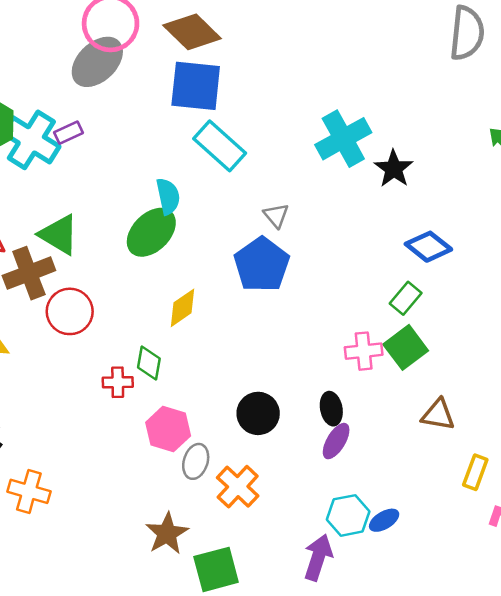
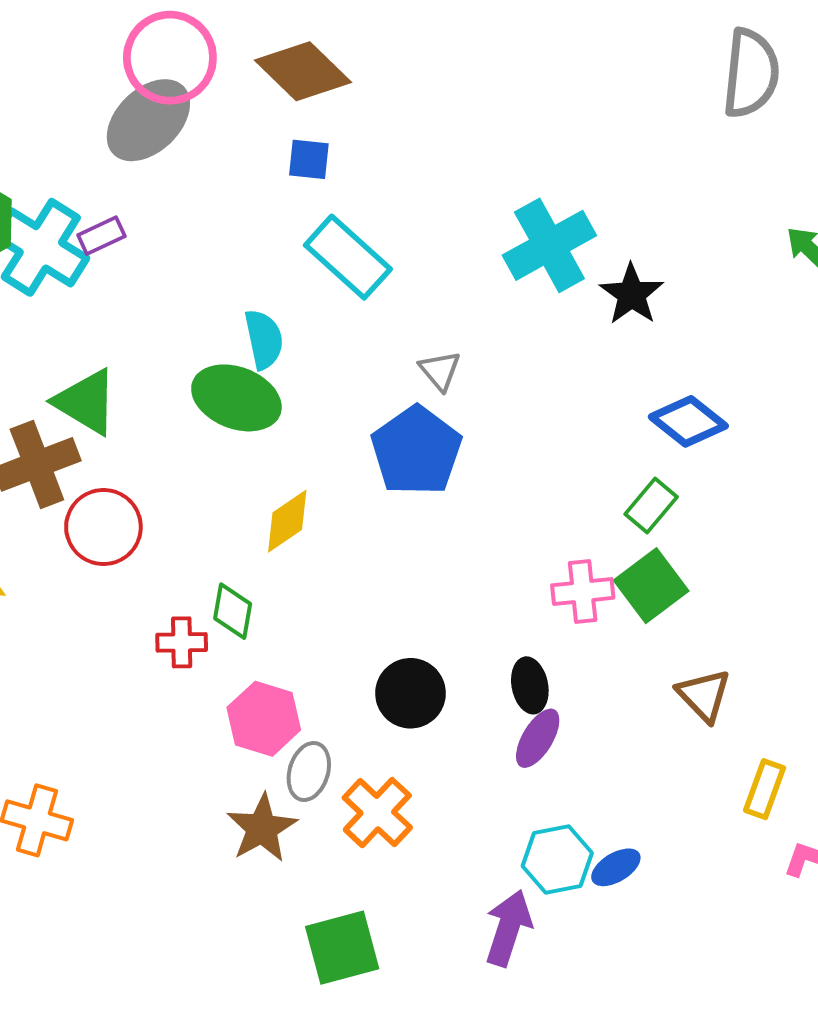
blue square: (196, 86) -> (309, 159), size x0.5
green ellipse: (151, 232) -> (236, 398), turned 66
brown triangle: (438, 415) -> (704, 695), turned 36
brown star: (167, 533) -> (262, 828), moved

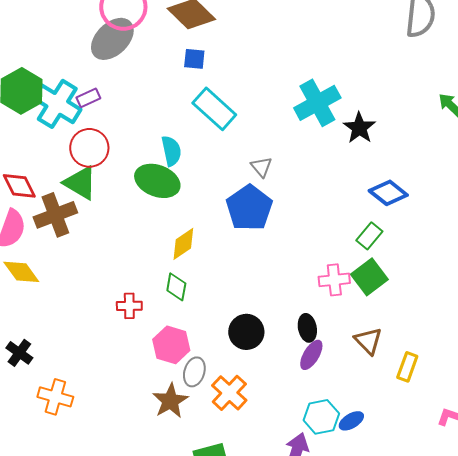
red circle: (103, 527) -> (89, 148), moved
green diamond: (233, 611) -> (176, 287), moved
brown triangle: (704, 695) -> (368, 341), moved
yellow rectangle: (765, 789) -> (407, 367), moved

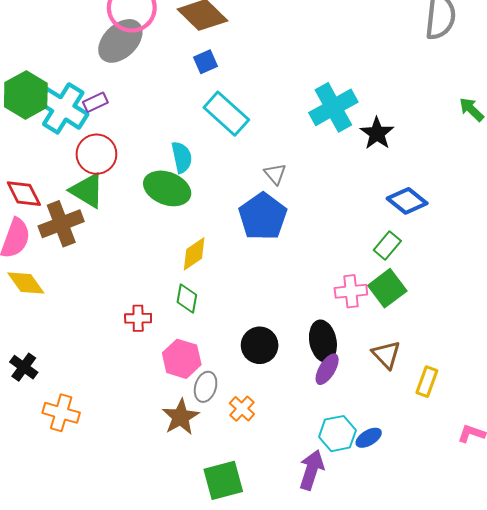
blue square: (194, 59) -> (206, 62), turned -30
black ellipse: (307, 328) -> (323, 341), size x1.4
orange cross: (229, 393) -> (242, 409), size x0.7

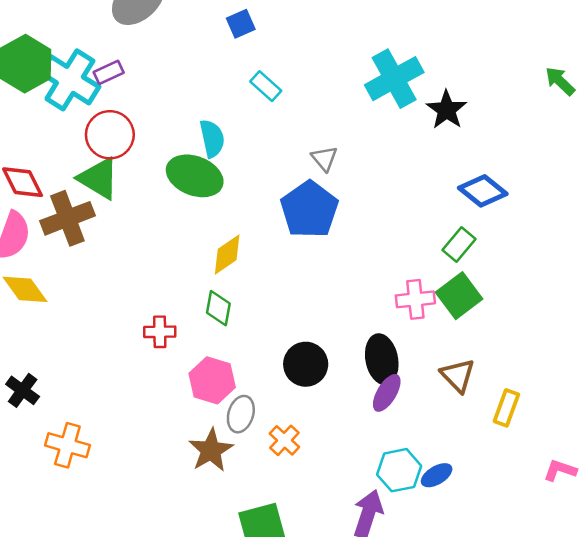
cyan rectangle: (226, 114) -> (266, 86), size x0.6

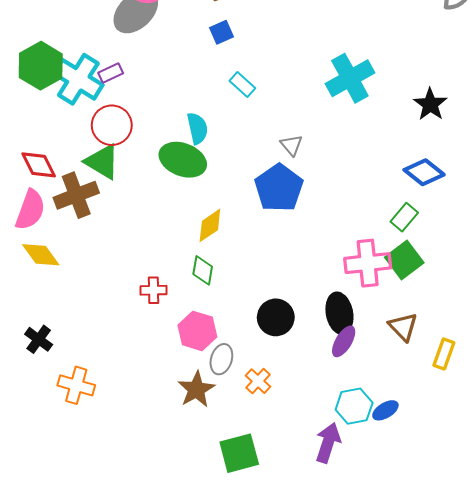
black star: (447, 110) -> (430, 104), moved
pink cross: (415, 299) -> (368, 263), size x1.4

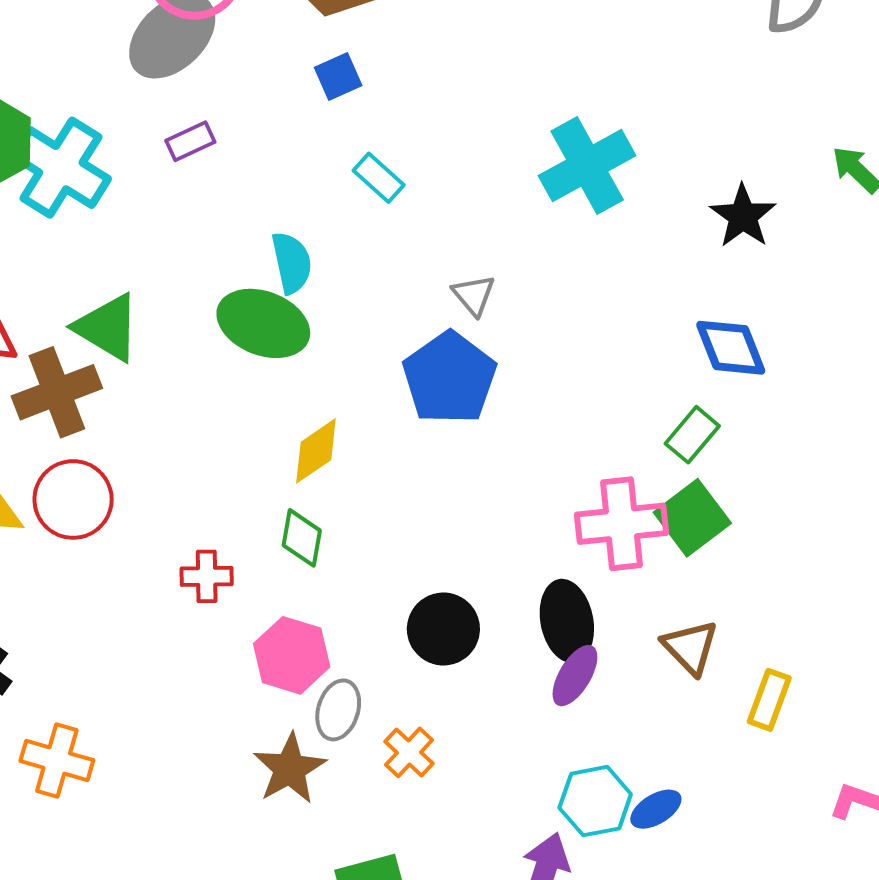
purple rectangle: (111, 73) -> (190, 141), moved
red circle: (112, 125) -> (73, 499), moved
blue diamond: (424, 172) -> (731, 348), turned 30

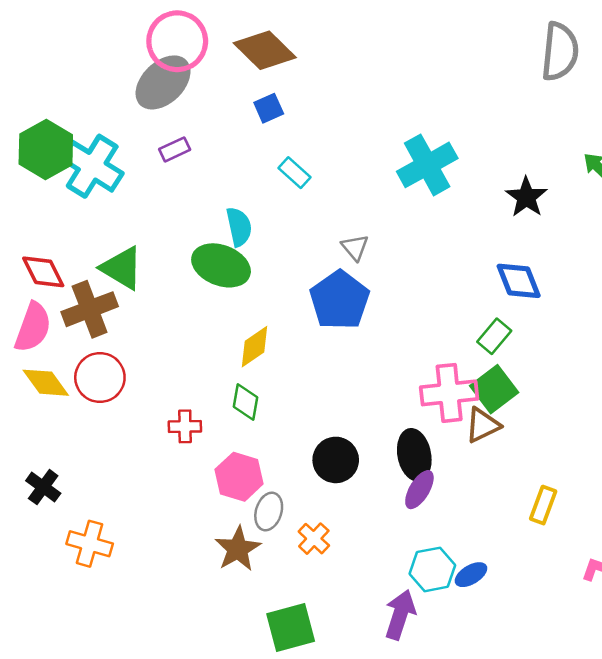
brown triangle: (690, 647) -> (483, 425), moved, turned 48

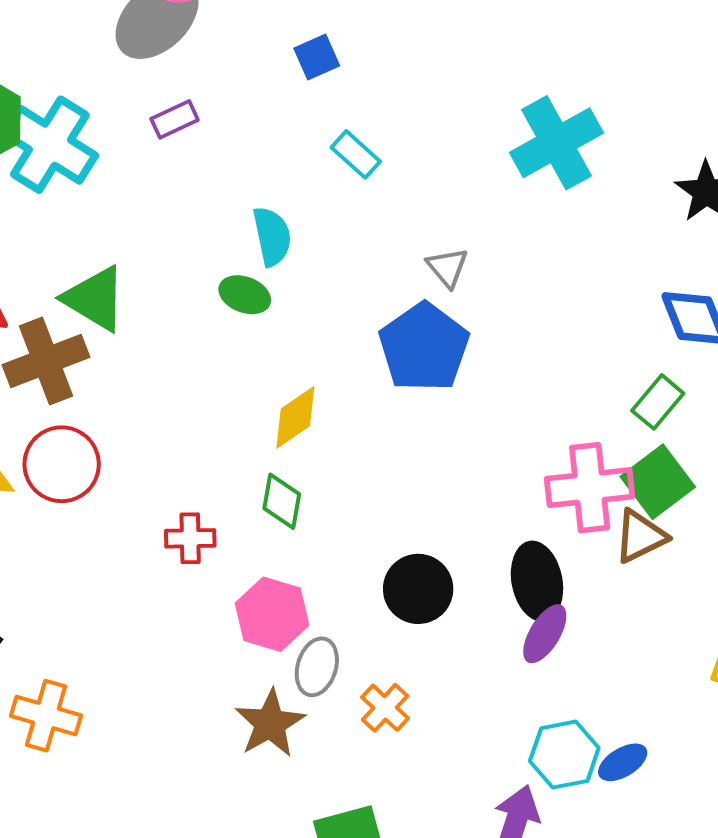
green ellipse: (221, 265) -> (245, 295), size x0.6

